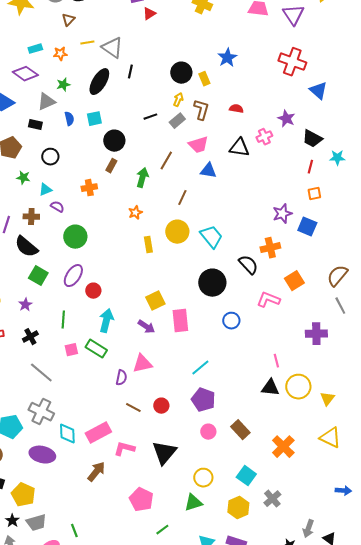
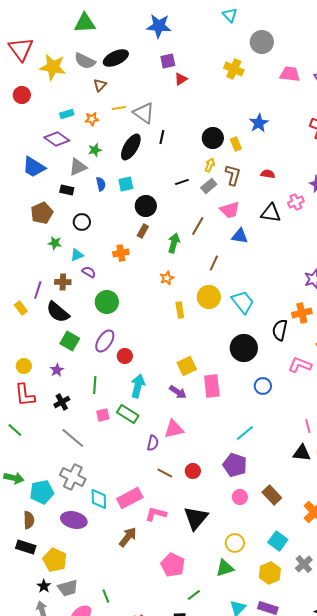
black semicircle: (248, 265) -> (280, 330), turned -125
cyan line: (200, 368) -> (245, 433), moved

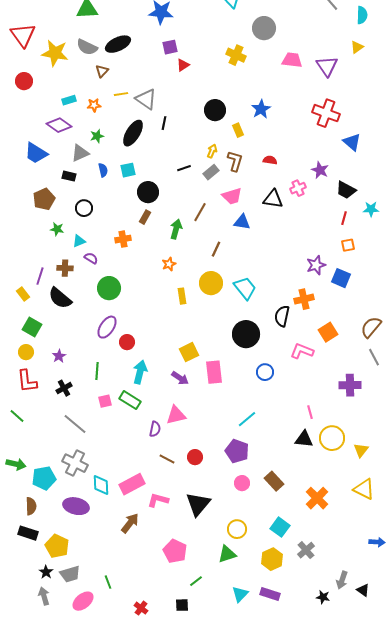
black circle: (213, 138) -> (215, 110), moved
green square: (70, 341) -> (32, 327), moved

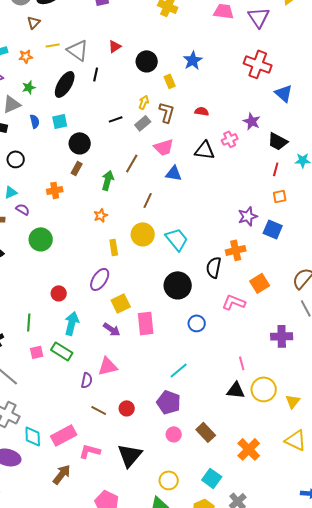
red triangle: (183, 65) -> (115, 46), moved
purple ellipse: (107, 327) -> (100, 279), moved

